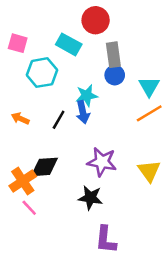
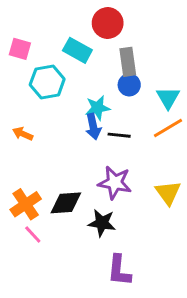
black line: (59, 120) -> (119, 135), moved, turned 66
black diamond: (44, 167) -> (66, 203), moved

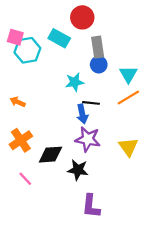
cyan hexagon: (47, 82) -> (27, 50), moved
blue arrow: (93, 127) -> (82, 114), moved
orange cross: (26, 204) -> (21, 140), moved

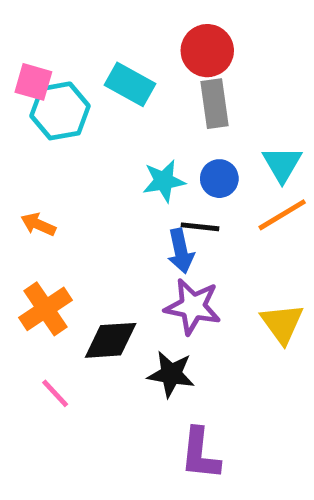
red circle: (82, 17) -> (207, 51), moved
blue circle: (99, 65) -> (219, 179), moved

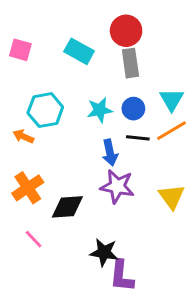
cyan hexagon: (60, 111) -> (45, 110), moved
black line: (200, 227) -> (138, 138), moved
black star: (171, 374) -> (104, 252), moved

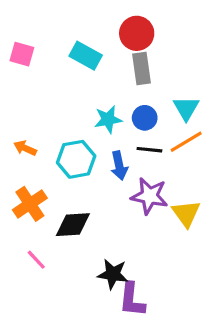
cyan hexagon: (45, 110) -> (76, 159), moved
purple star: (117, 186) -> (149, 196), moved

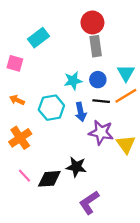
pink square: (22, 54) -> (15, 63), moved
cyan rectangle: (86, 56) -> (39, 38), moved, turned -66
black diamond: (73, 225) -> (49, 179), moved
black star: (113, 274) -> (76, 167), moved
purple L-shape: (132, 300) -> (89, 202), turned 50

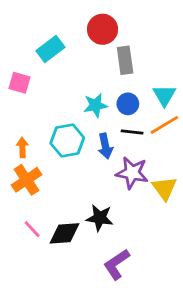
red circle: (92, 22) -> (103, 29), moved
orange arrow: (17, 100) -> (22, 147), moved, turned 64

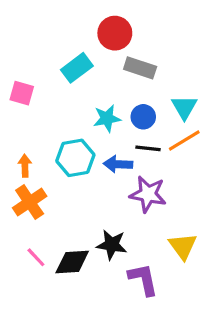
cyan rectangle: (50, 49) -> (77, 68), moved
gray rectangle: (125, 60) -> (140, 68), turned -64
blue arrow: (105, 146) -> (118, 164), turned 105
yellow triangle: (164, 188) -> (183, 246), moved
purple L-shape: (117, 264) -> (143, 279), moved, turned 112

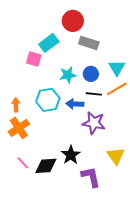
pink square: (22, 93) -> (34, 59), moved
black star: (112, 245) -> (71, 155), turned 30

